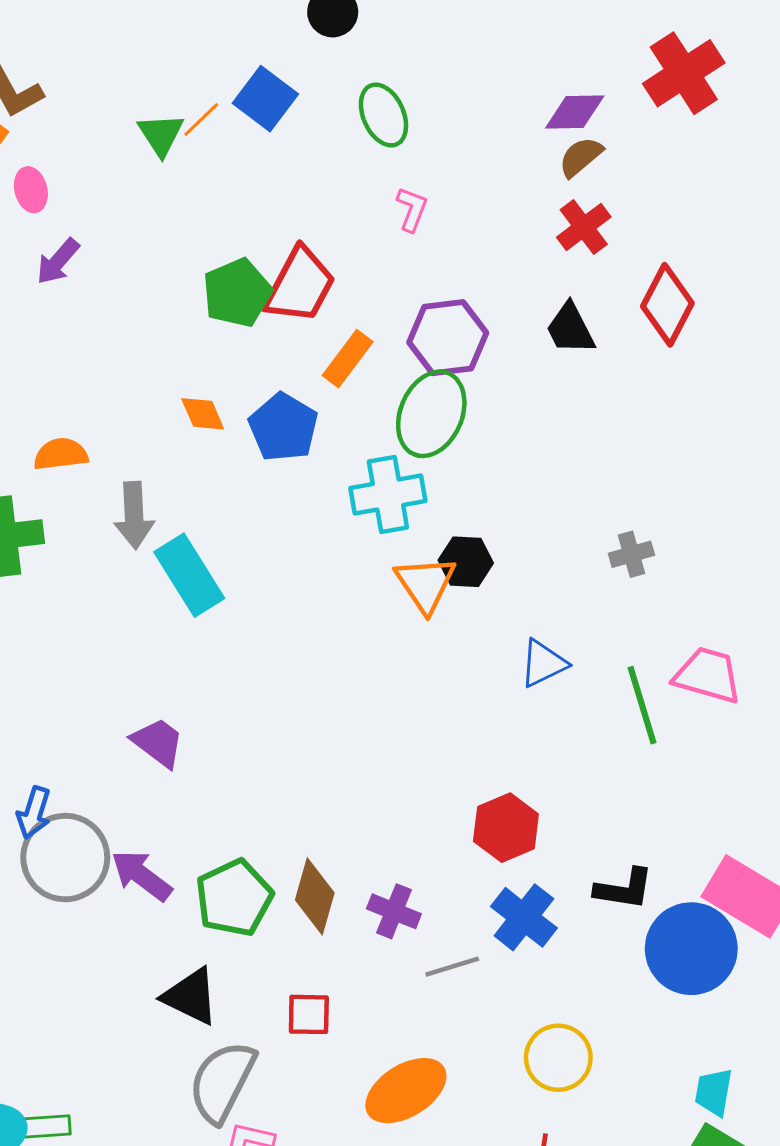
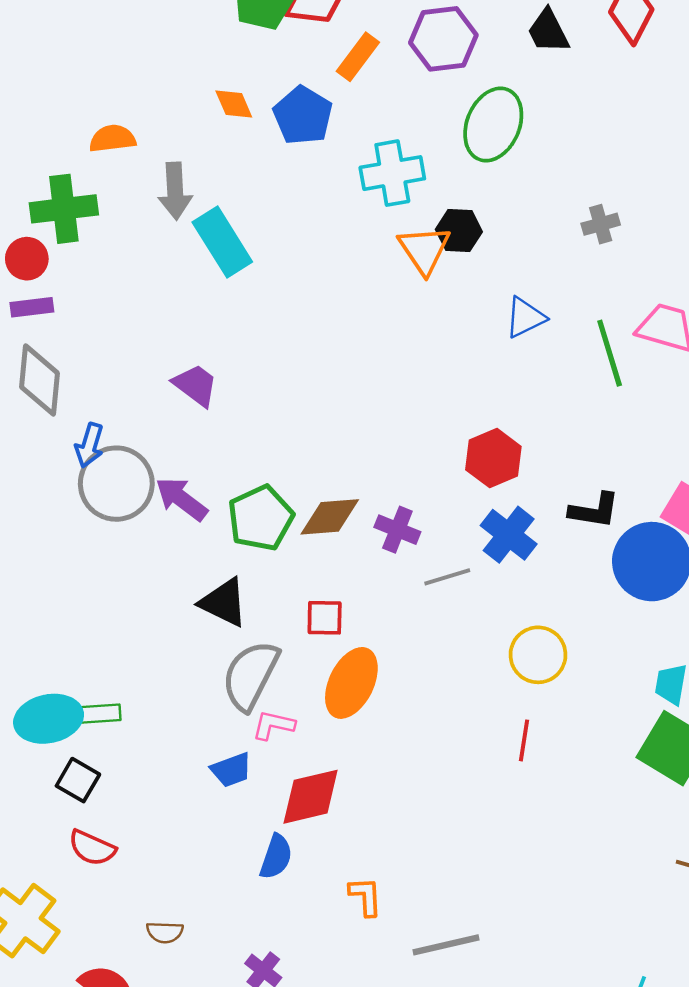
green ellipse: (431, 414) -> (493, 124), moved
brown diamond: (315, 896) -> (330, 517), turned 70
orange ellipse: (406, 1091) -> (351, 683), moved, turned -32

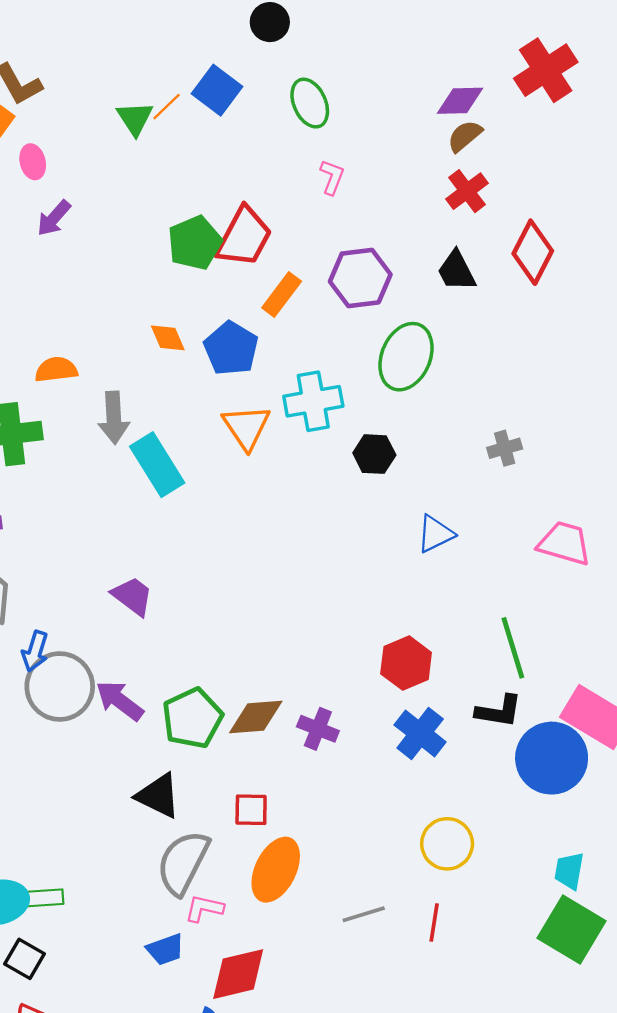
orange triangle: (424, 250) -> (246, 427), moved
green line: (610, 353) -> (513, 648), moved
gray line: (447, 577) -> (364, 914), moved

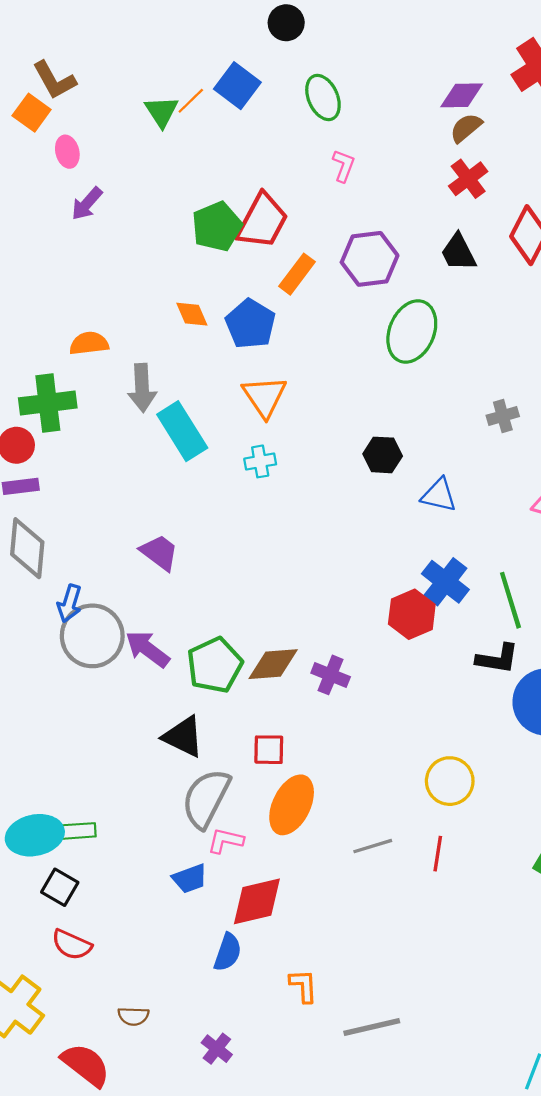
cyan cross: (313, 401) -> (260, 461), moved, size x0.6
black hexagon: (374, 454) -> (383, 455), moved
blue triangle: (435, 534) -> (439, 495), turned 39
blue cross: (420, 733) -> (445, 582), moved

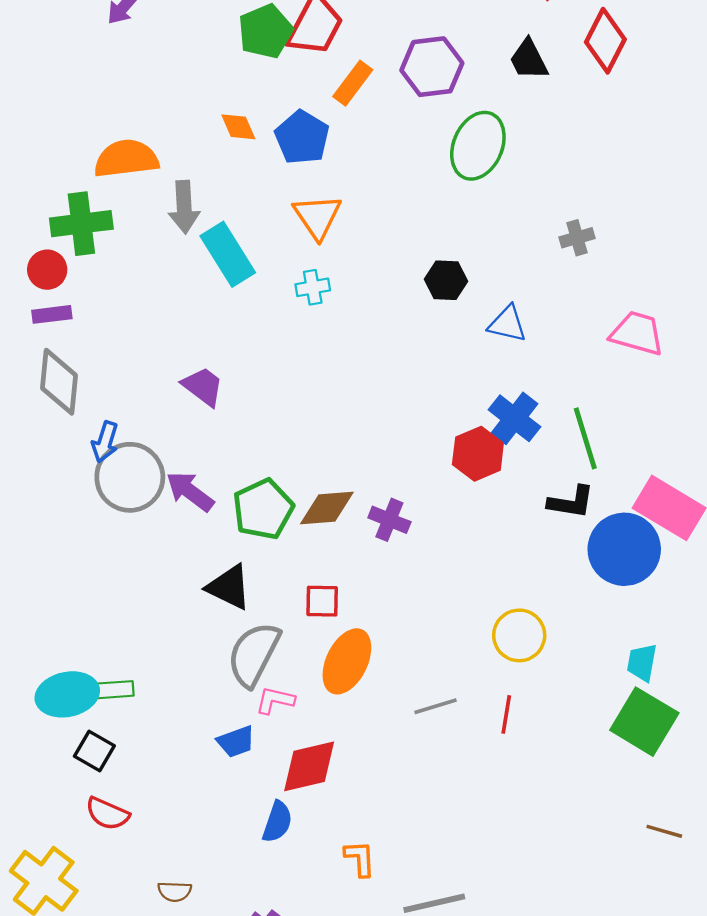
orange semicircle: (89, 343) -> (126, 159), size x1.5

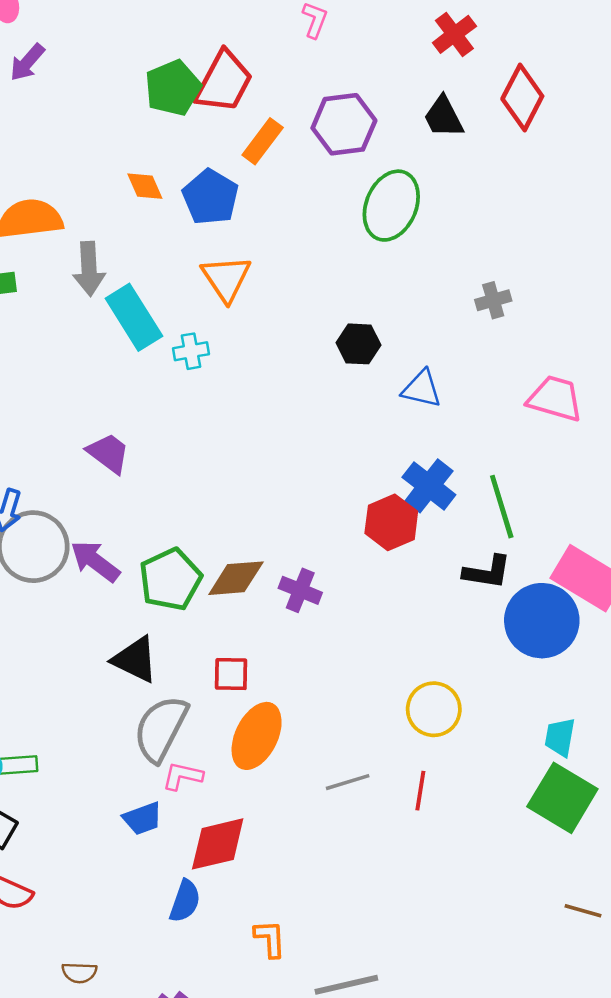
cyan cross: (313, 287) -> (191, 351), moved

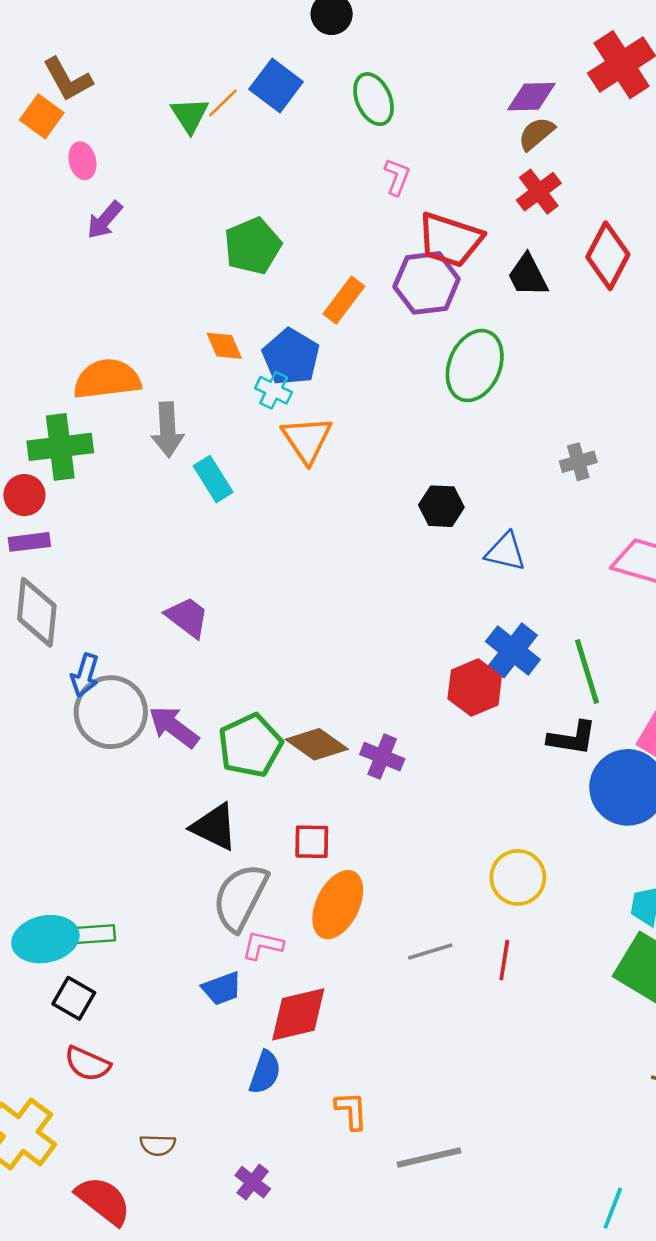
red trapezoid: (224, 82) -> (450, 240), moved, turned 80
cyan rectangle: (134, 317) -> (213, 479), size x0.7
cyan cross: (191, 351) -> (274, 390), moved, turned 36
brown diamond: (236, 578) -> (317, 744), turned 40

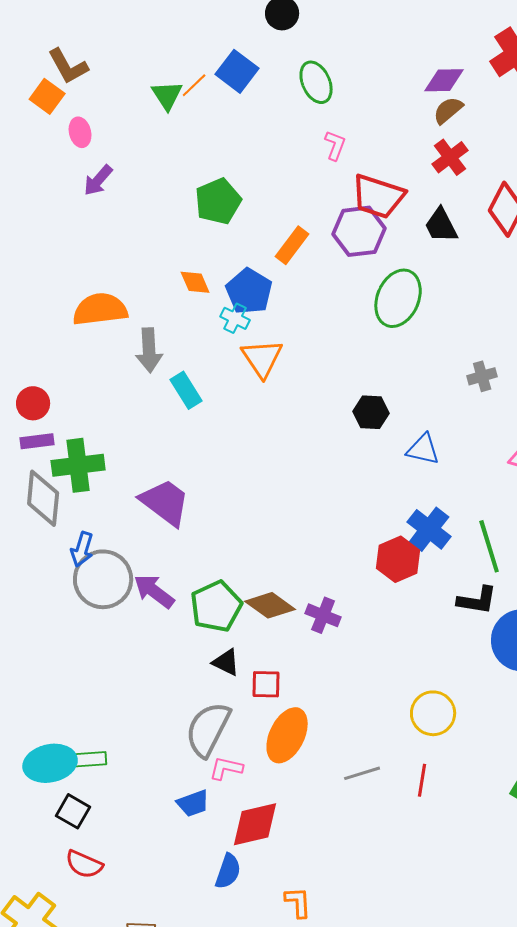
green cross: (60, 447) -> (78, 465), moved
purple trapezoid: (187, 617) -> (165, 502), size x1.4
black triangle: (214, 827) -> (226, 662), moved, size x0.7

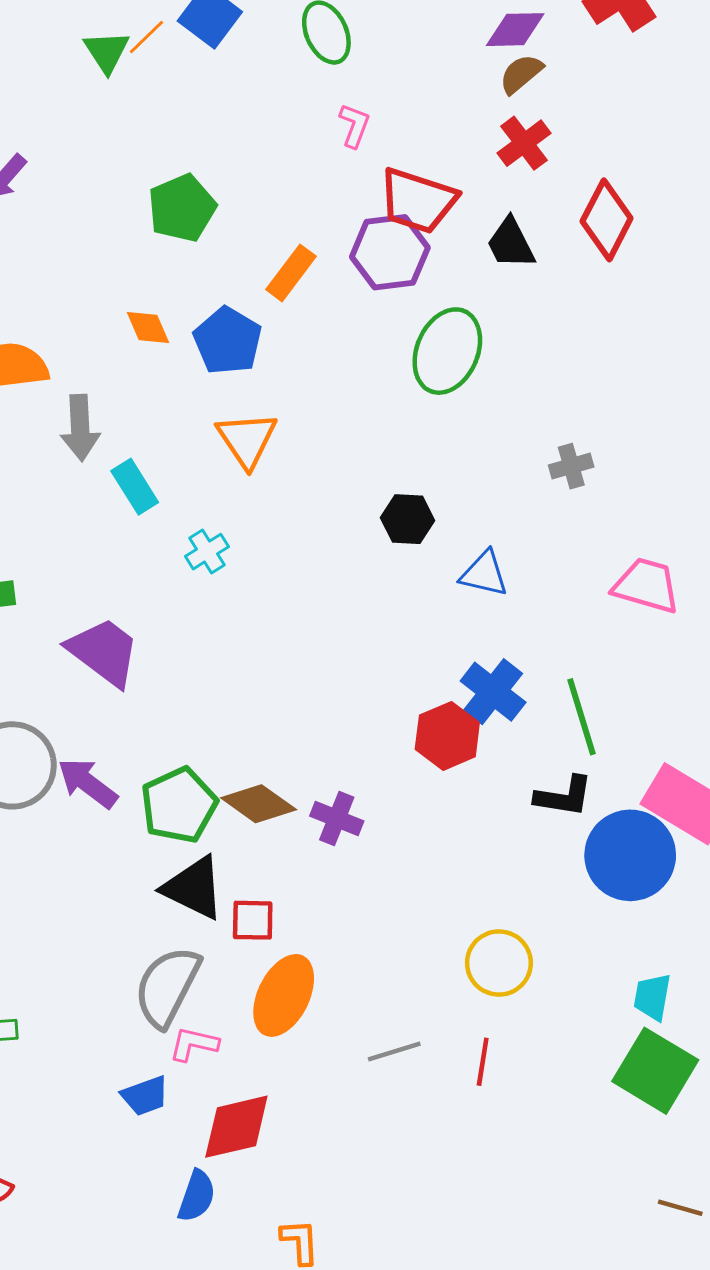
cyan cross: (235, 318) -> (207, 552), moved, turned 32
black triangle: (226, 662) -> (194, 888), size x1.6

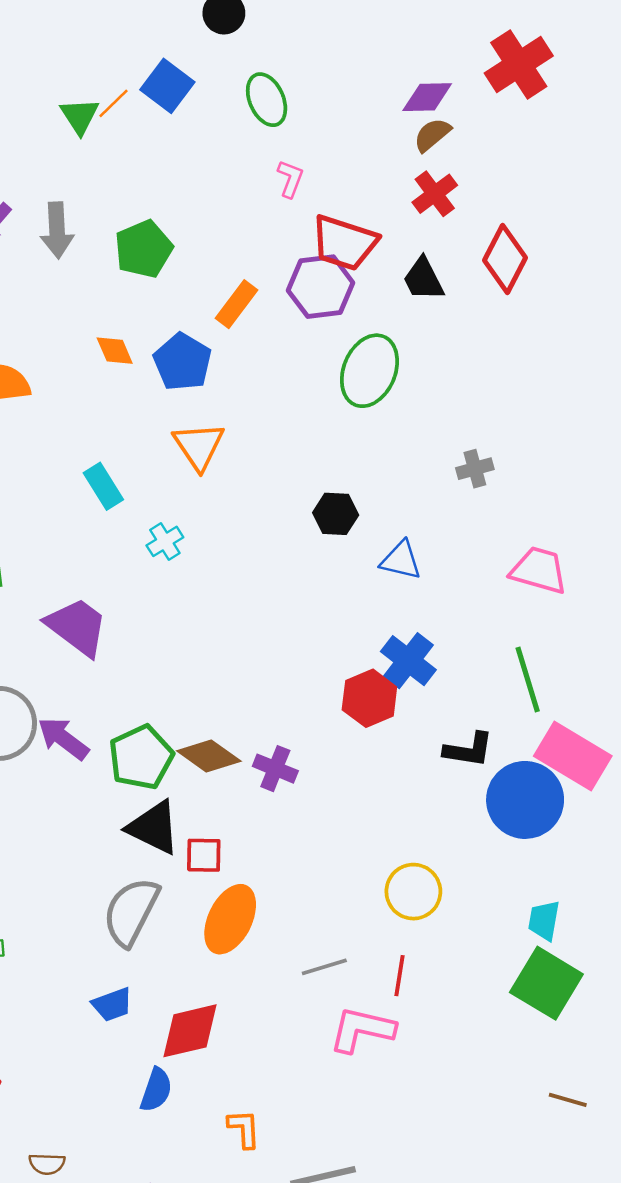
gray arrow: (80, 428) -> (57, 230), moved
green line: (582, 717) -> (528, 679), moved
pink L-shape: (194, 1044) -> (362, 1030), moved, size x1.6

